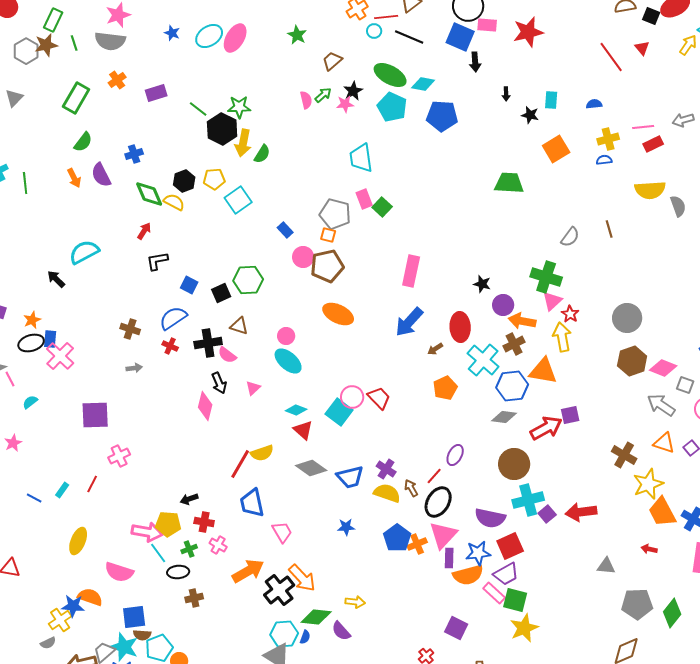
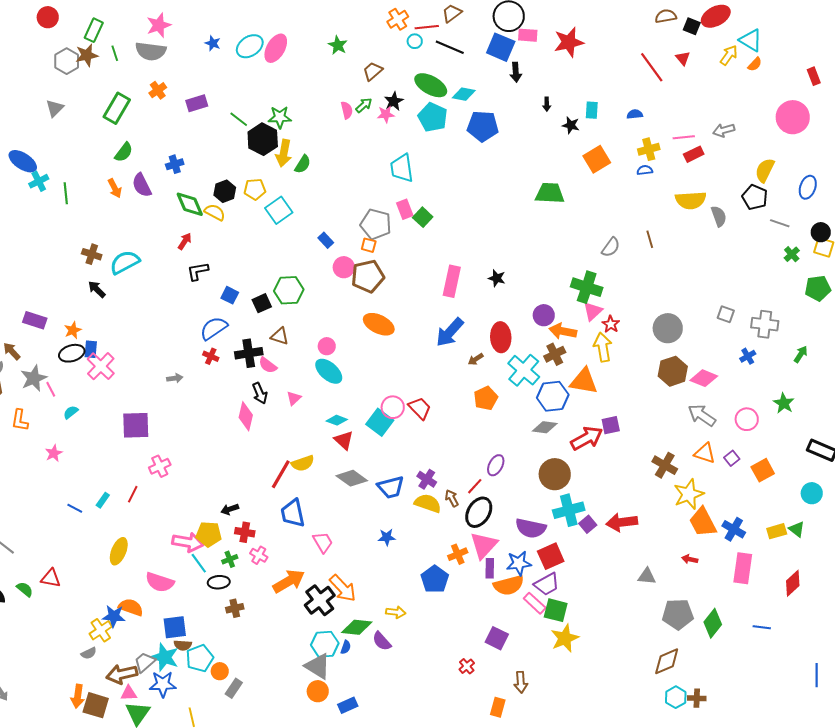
black star: (482, 284) -> (497, 278), moved
brown cross: (130, 329) -> (92, 254), moved
gray square: (685, 385) -> (726, 314), moved
blue pentagon: (397, 538) -> (435, 579), moved

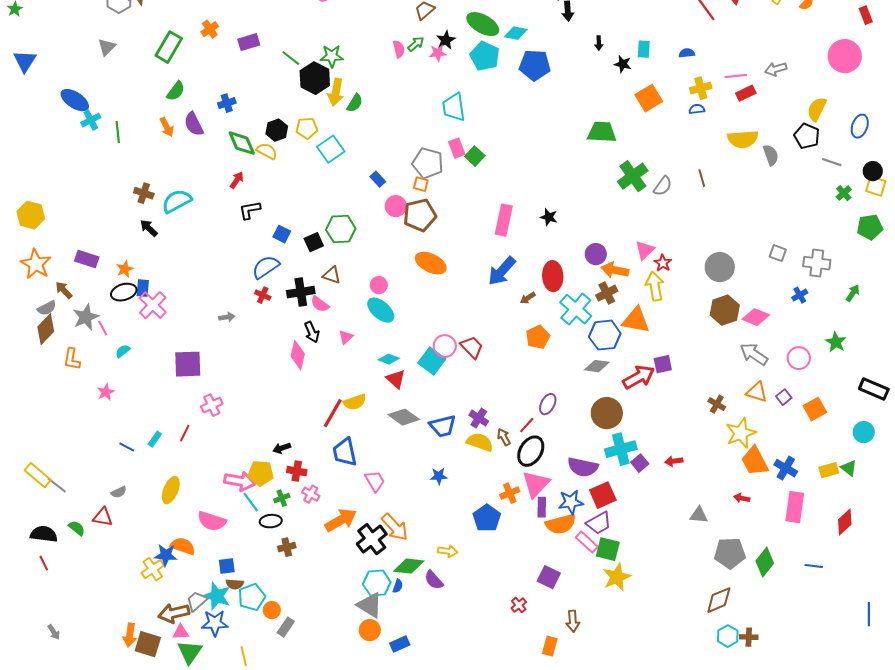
green cross: (587, 287) -> (633, 176), moved, turned 36
brown cross: (665, 465) -> (717, 404), size x0.7
red arrow: (622, 522) -> (674, 461), size x0.6
blue square: (175, 627) -> (227, 566), size x0.7
gray semicircle: (89, 653) -> (119, 492), moved

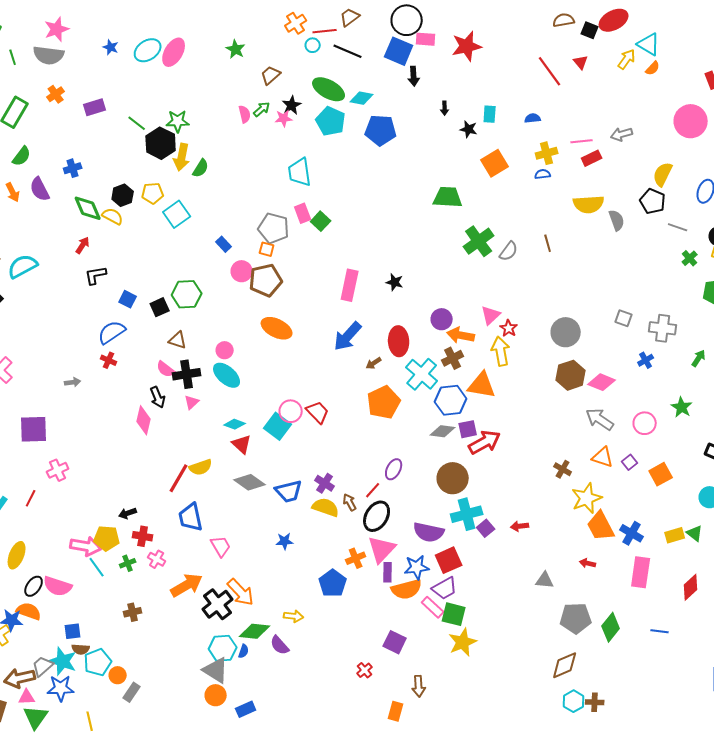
black cross: (301, 292) -> (187, 374), moved
orange pentagon: (538, 337) -> (384, 402), size x1.4
purple square: (663, 364) -> (468, 429), moved
black ellipse: (271, 521) -> (34, 586), moved, turned -50

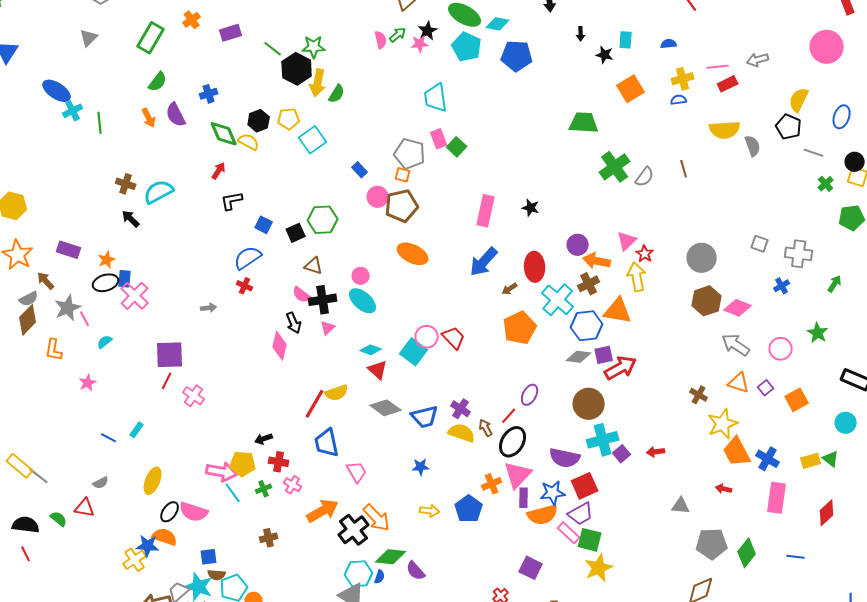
pink cross: (58, 470) -> (194, 396), turned -30
red line: (31, 498) -> (167, 381), moved
yellow arrow: (294, 616) -> (430, 511), moved

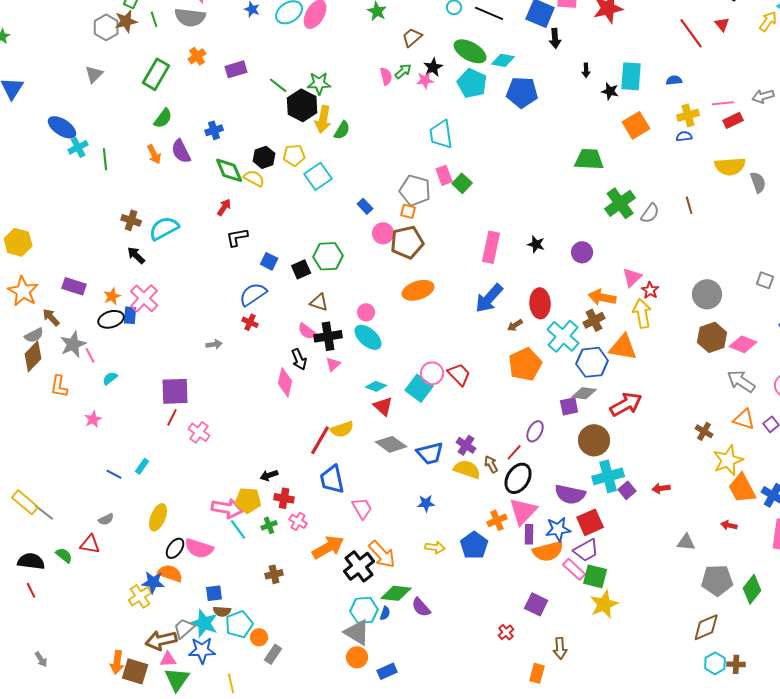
cyan rectangle: (626, 40) -> (631, 76), size x1.6
purple circle: (578, 245) -> (582, 252), moved
orange ellipse: (413, 254) -> (418, 290), turned -44
pink cross: (135, 296) -> (144, 298), moved
purple square: (604, 355) -> (569, 406), moved

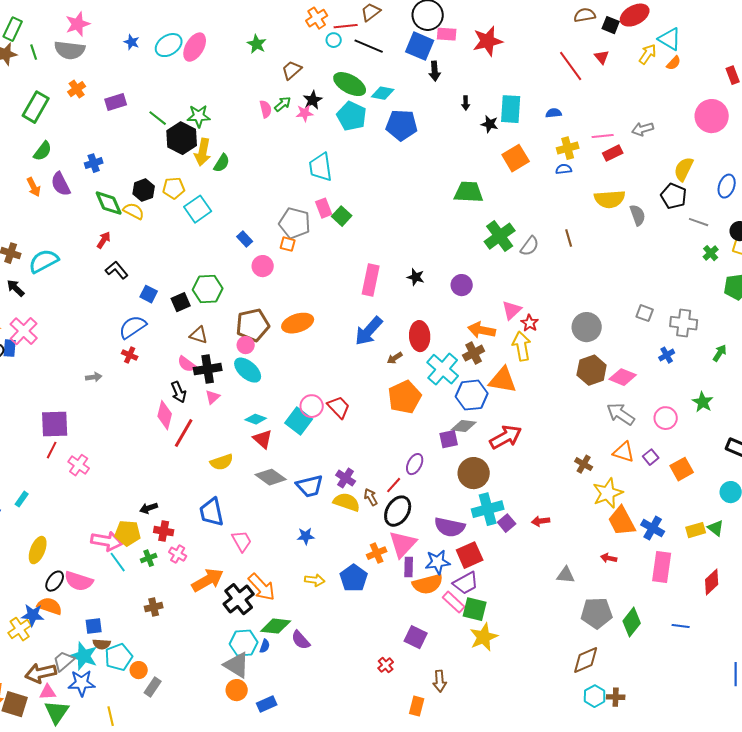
black L-shape: (237, 237) -> (117, 270), turned 60
brown pentagon: (407, 242) -> (253, 325), moved
red line: (320, 440) -> (184, 433), moved

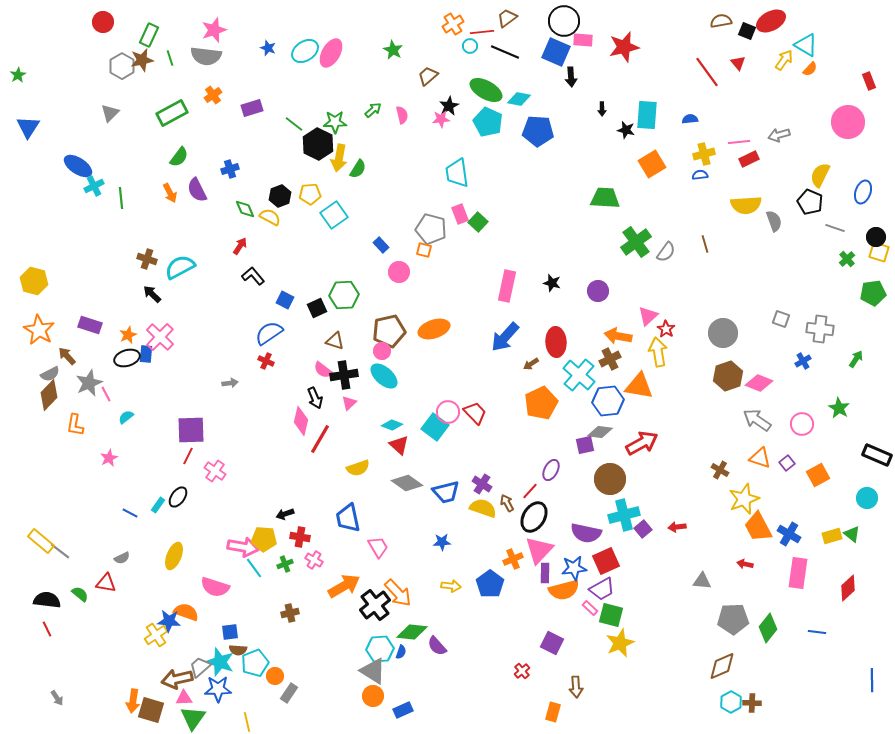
green arrow: (283, 104) -> (373, 110), moved
green rectangle: (36, 107) -> (172, 113), turned 32
green diamond: (109, 203) -> (245, 209), size x0.7
black ellipse: (55, 581) -> (178, 497), moved
pink rectangle: (454, 602) -> (590, 608), size x0.7

